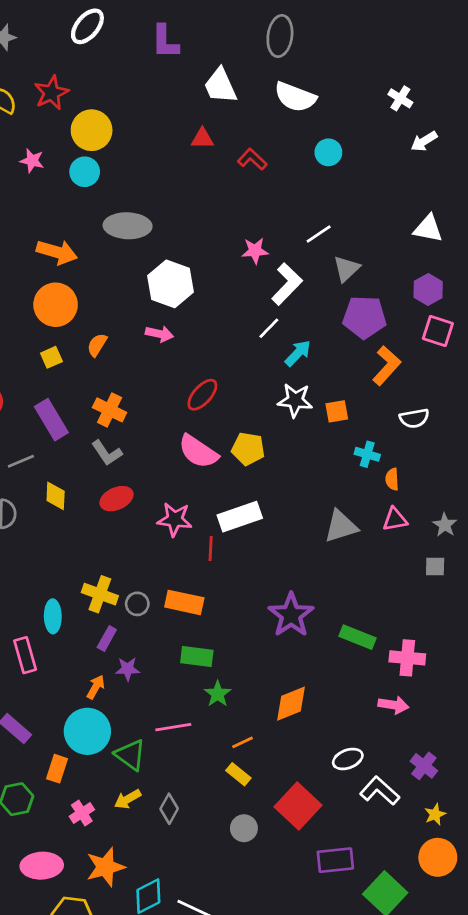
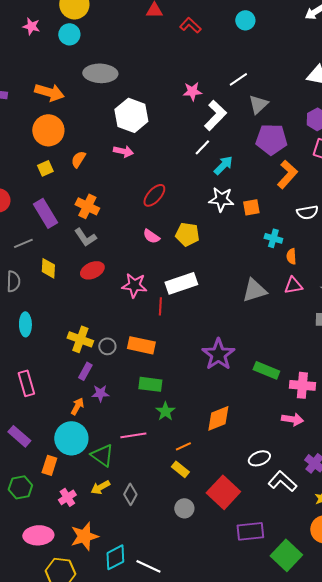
pink semicircle: (198, 452) -> (151, 236), size x0.6
cyan ellipse: (53, 616) -> (25, 324), moved

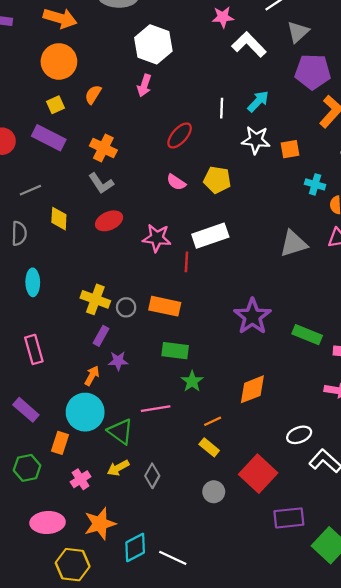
white L-shape: (215, 115) -> (249, 44), turned -88
white line: (202, 147) -> (222, 108), moved, turned -42
pink arrow: (123, 151) -> (144, 85), turned 96
purple rectangle: (45, 213) -> (49, 138), moved, turned -32

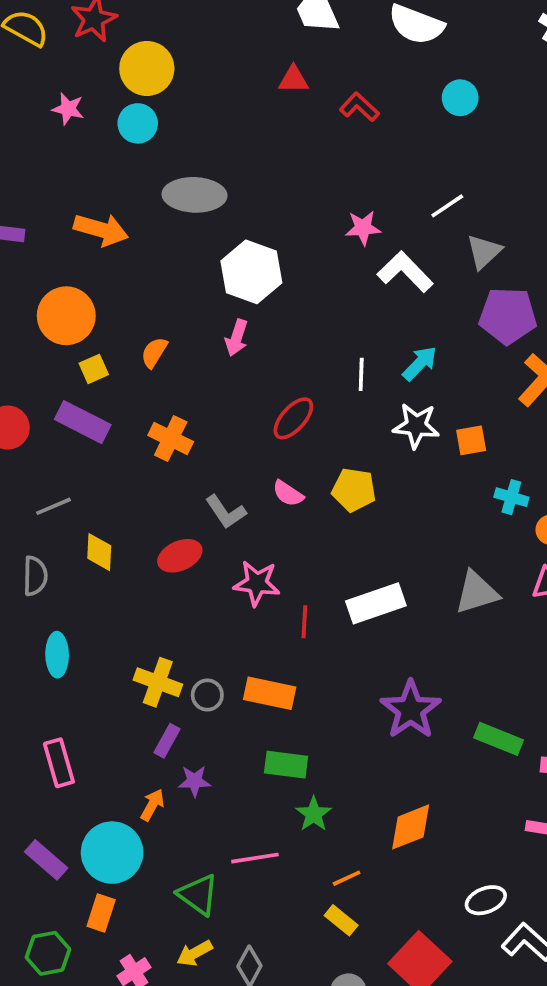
orange circle: (59, 61) -> (66, 316), moved
gray L-shape: (101, 183) -> (226, 512), moved
white rectangle: (210, 236) -> (376, 603), moved
cyan circle: (85, 412) -> (112, 853), moved

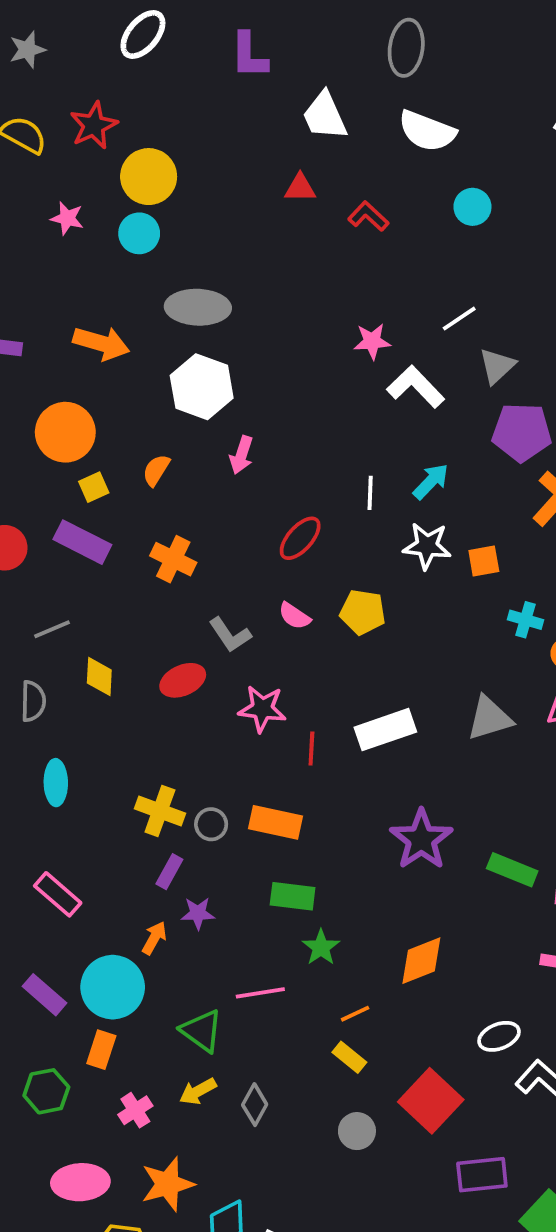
white hexagon: (251, 272) -> (202, 387), moved
pink rectangle: (59, 763) -> (58, 894), turned -33

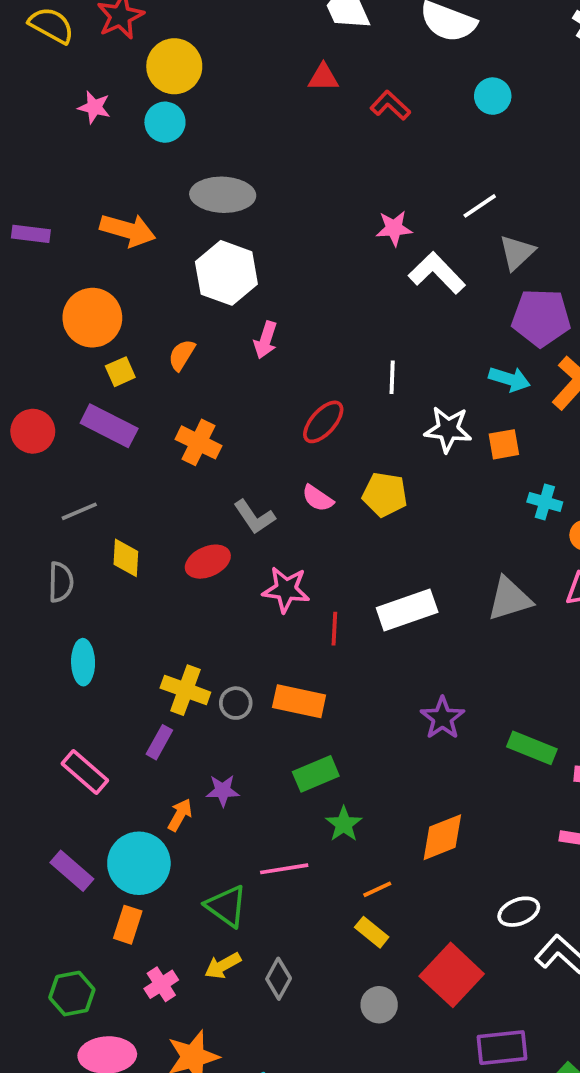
cyan arrow: (431, 481) -> (509, 379), moved, turned 63
purple star: (421, 839) -> (442, 718), size x0.7
purple rectangle: (169, 872) -> (159, 742), moved
green rectangle: (293, 896) -> (316, 774), turned -30
green hexagon: (46, 1091) -> (72, 994), moved

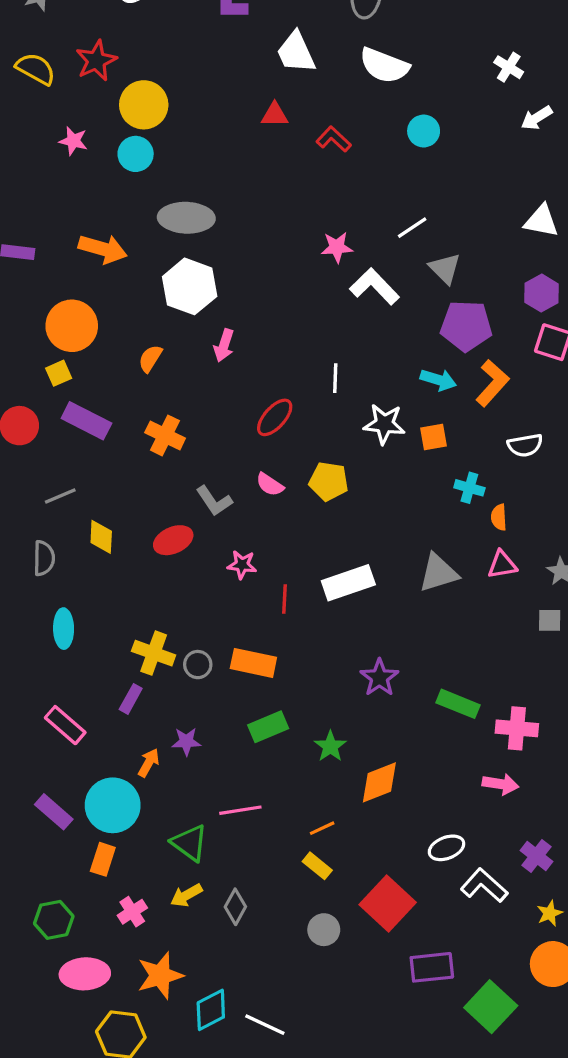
gray triangle: (517, 252) -> (445, 268), turned -32
yellow square: (120, 372) -> (59, 373), moved
pink star: (286, 590) -> (242, 565), size x0.7
green star: (344, 824) -> (330, 746), moved

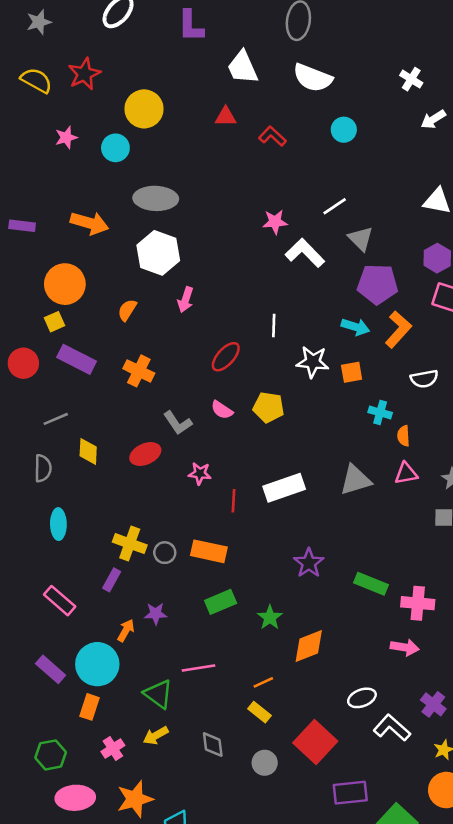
yellow circle: (144, 105) -> (144, 109), moved
pink star: (73, 141) -> (66, 137), turned -30
gray diamond: (235, 907) -> (213, 745), moved, turned -36

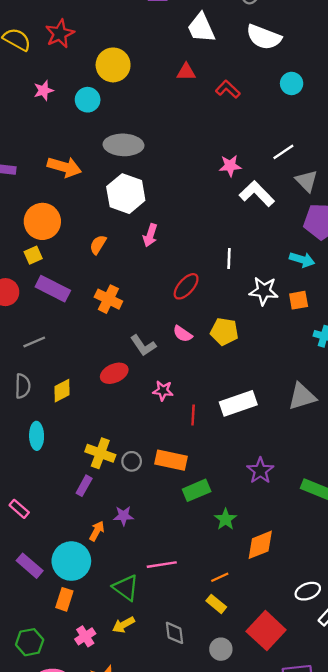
yellow diamond: (88, 451) -> (62, 391), moved, turned 60
pink rectangle: (60, 601) -> (19, 509), moved, size x0.7
green rectangle: (221, 602) -> (197, 490), moved

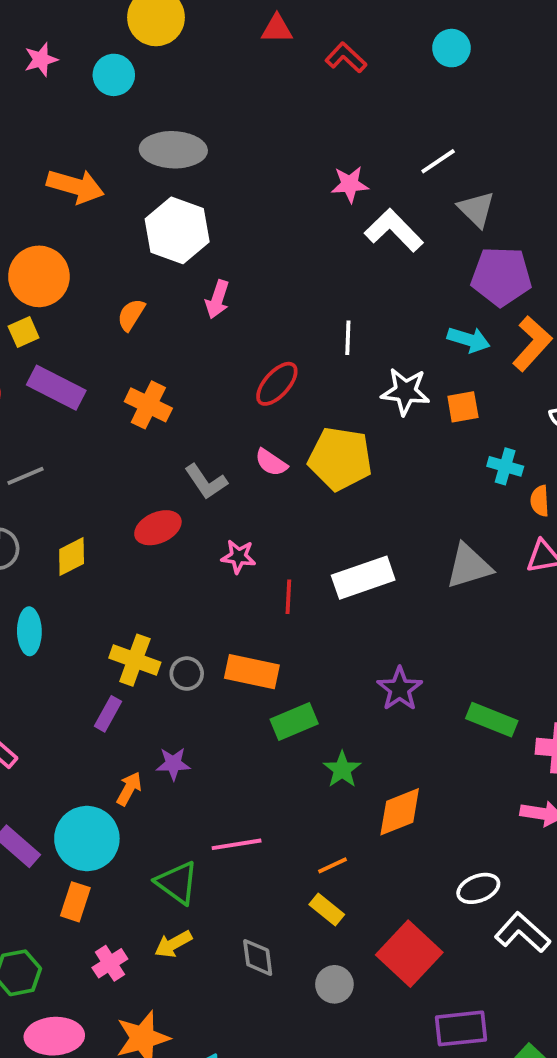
yellow pentagon: (224, 332) -> (340, 459), size x1.4

